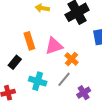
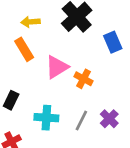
orange rectangle: (29, 41) -> (24, 49), moved
gray line: (64, 79) -> (81, 120), moved

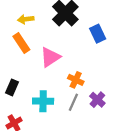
orange cross: (83, 79) -> (76, 80), moved

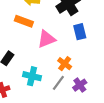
blue rectangle: (98, 34) -> (80, 32), moved
orange rectangle: (21, 43) -> (24, 21), turned -48

